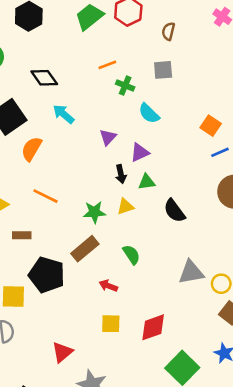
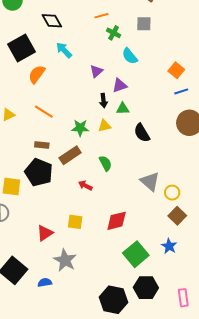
brown rectangle: (22, 235) -> (42, 145), moved
gray triangle: (191, 272) -> (150, 181), turned 45
yellow square: (111, 324) -> (75, 222), moved

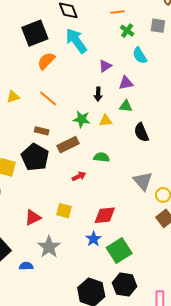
cyan arrow: (64, 50) -> (76, 41), size x1.5
black arrow: (103, 101) -> (98, 94), moved
green semicircle: (105, 163) -> (102, 157), turned -63
red arrow: (85, 185) -> (79, 176), turned 120
blue star: (169, 246) -> (93, 239), moved

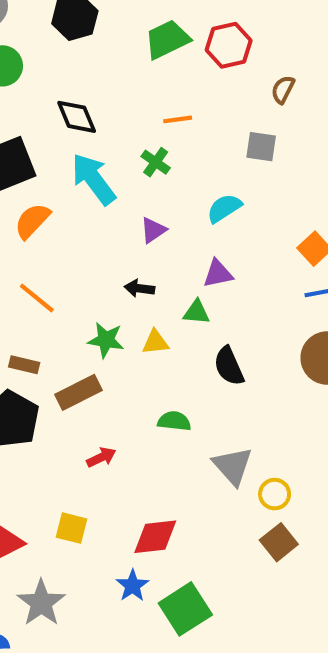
green cross: (127, 31) -> (156, 162), moved
cyan semicircle: (140, 56) -> (224, 208), turned 90
purple triangle: (126, 83) -> (218, 274), moved
black arrow: (98, 94) -> (139, 288), turned 96
green semicircle: (102, 157) -> (174, 421), moved

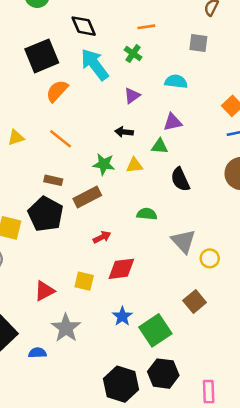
cyan semicircle: (224, 208) -> (176, 81), turned 40
red diamond: (155, 537) -> (121, 269), moved
brown square: (279, 542) -> (195, 302), moved

